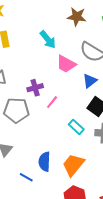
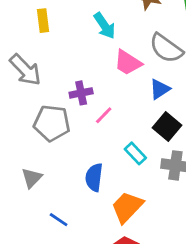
blue semicircle: (44, 162) -> (94, 177), moved

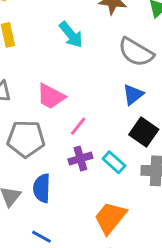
pink trapezoid: (128, 63) -> (51, 96), moved
purple cross: (81, 93) -> (80, 159), moved
blue semicircle: (94, 177) -> (42, 188), moved

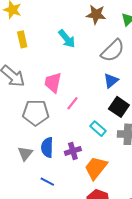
gray semicircle: (136, 52) -> (113, 51), turned -75
pink trapezoid: (51, 96) -> (53, 83), turned 75
purple cross: (80, 159) -> (73, 151), moved

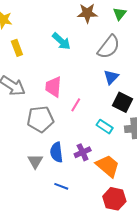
orange trapezoid: (96, 168) -> (108, 166), turned 100

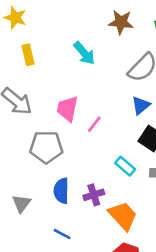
pink line: (76, 105) -> (94, 124), moved
gray triangle: (35, 161) -> (22, 203), moved

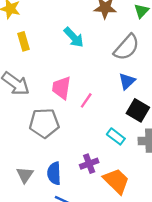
blue semicircle: (61, 191) -> (54, 173), moved

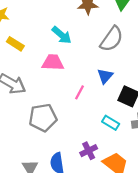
yellow rectangle: (23, 41) -> (15, 44), turned -35
blue triangle: (127, 81) -> (105, 76), moved
pink trapezoid: (61, 88) -> (53, 63), moved, turned 90

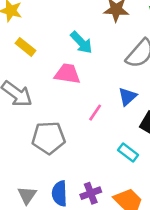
purple cross: (89, 151) -> (91, 193), moved

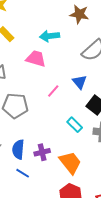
cyan arrow: (81, 42) -> (50, 36), turned 120
blue triangle: (127, 97) -> (80, 82), turned -35

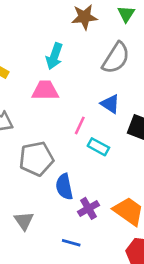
cyan arrow: (50, 36) -> (54, 56), turned -48
cyan rectangle: (75, 125) -> (98, 147), moved
blue semicircle: (18, 149) -> (64, 187), moved

